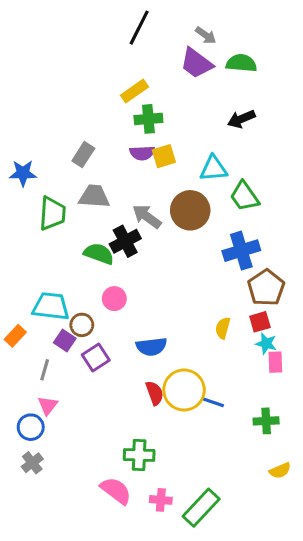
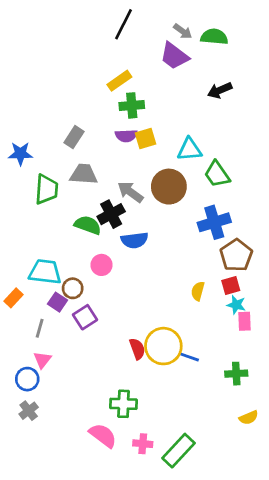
green semicircle: (241, 63) -> (214, 37), moved
black arrow: (241, 119) -> (220, 90), moved
blue semicircle: (152, 347) -> (134, 240), moved

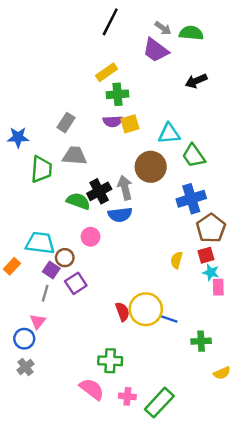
gray arrow: (130, 192) -> (125, 188), moved, turned 40
gray line: (40, 328) -> (45, 293), moved
green cross: (236, 374) -> (201, 341), moved

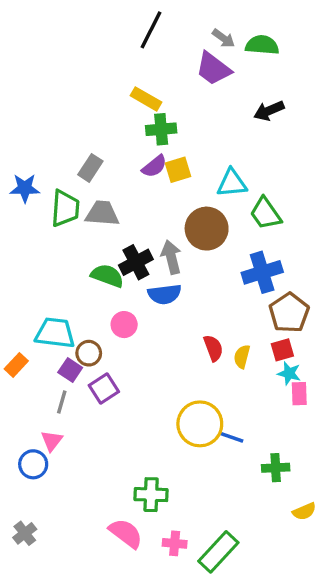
yellow rectangle: (106, 72) -> (146, 99), turned 65
purple semicircle: (113, 121) -> (154, 166), turned -36
green trapezoid: (41, 169) -> (65, 208), moved
red semicircle: (122, 312) -> (213, 348), moved
gray cross: (25, 367) -> (25, 533), moved

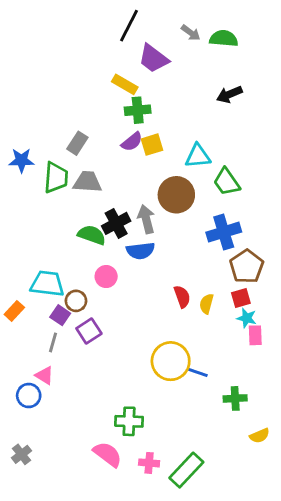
purple trapezoid: (213, 69) -> (153, 59), moved
pink triangle: (52, 441) -> (44, 375), turned -36

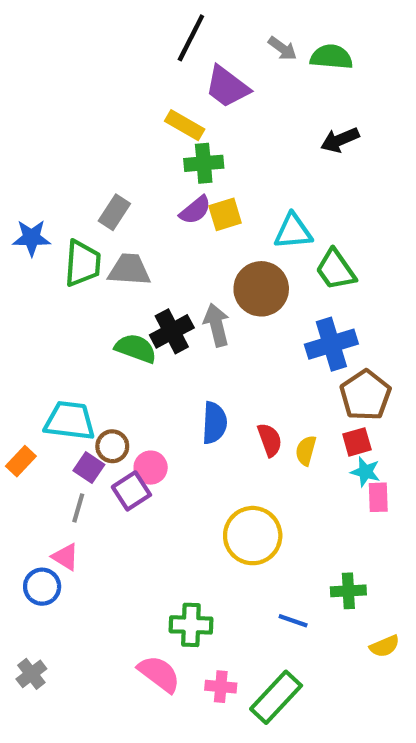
blue semicircle: (140, 251) -> (214, 423), moved, turned -80
pink circle: (106, 277) -> (151, 468), moved
blue line: (198, 373) -> (293, 621), moved

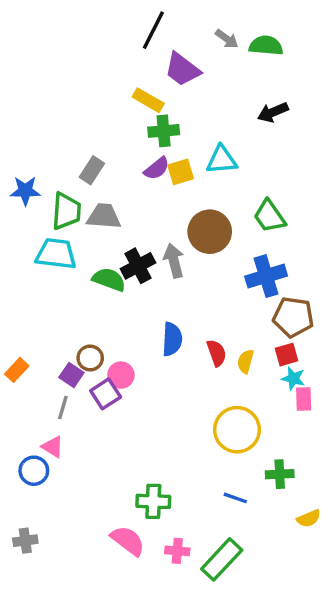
cyan triangle: (293, 231) -> (222, 160), moved
brown pentagon: (365, 395) -> (293, 317), turned -30
cyan trapezoid: (70, 421) -> (56, 254), moved
yellow circle: (253, 536) -> (237, 430), moved
gray cross: (31, 674) -> (25, 541), turned 30

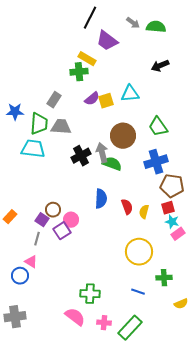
green cross: (164, 131) -> (79, 72), moved
green semicircle: (109, 279) -> (112, 164), moved
pink rectangle: (304, 399) -> (178, 234), turned 56
gray cross: (25, 541) -> (15, 317), size x1.5

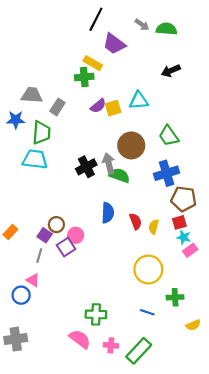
gray trapezoid: (61, 127) -> (32, 95), moved

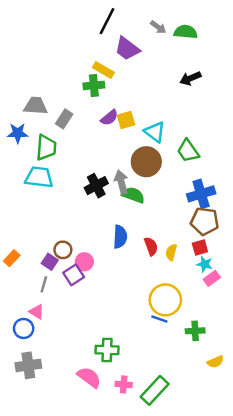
cyan triangle: (139, 101) -> (155, 132), moved, turned 42
blue cross: (167, 173) -> (201, 194), moved
blue line: (147, 312) -> (159, 319), moved
gray cross: (16, 339) -> (28, 365), moved

